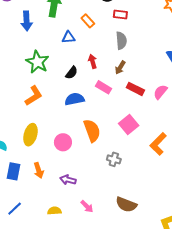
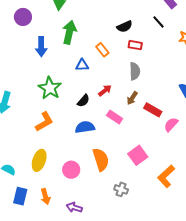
red arrow: (93, 61) -> (105, 90), turned 64
red rectangle: (135, 89) -> (153, 110), moved

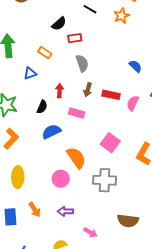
red arrow: (105, 90) -> (60, 91), turned -32
pink circle: (71, 170) -> (61, 179), moved
gray cross: (121, 189) -> (105, 180), size x1.6

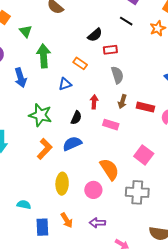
blue semicircle: (51, 132) -> (72, 144), moved
yellow ellipse: (18, 177) -> (62, 184), moved

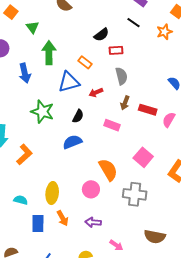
blue triangle: (65, 84) -> (69, 82), size x1.6
red arrow: (94, 102) -> (96, 92), moved, turned -120
orange L-shape: (45, 149) -> (24, 154), moved
yellow ellipse: (62, 184) -> (52, 193), moved

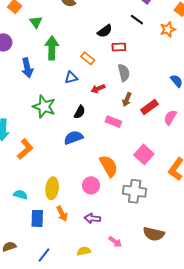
blue triangle: (69, 82) -> (71, 78), size x0.6
red rectangle: (148, 110) -> (149, 107), turned -54

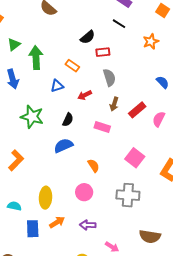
green triangle: (36, 22) -> (14, 45), moved, turned 32
orange star: (168, 29) -> (151, 41), moved
orange semicircle: (109, 166) -> (94, 166), moved, size x0.6
orange arrow: (62, 214) -> (57, 222), turned -91

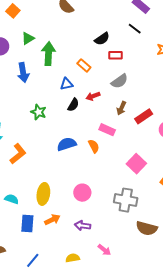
gray semicircle: (109, 78) -> (119, 81), turned 66
green star: (32, 117) -> (39, 112), size x0.7
black semicircle: (68, 120) -> (73, 105), moved
orange semicircle: (94, 166) -> (94, 146), moved
brown semicircle: (150, 236) -> (147, 228), moved

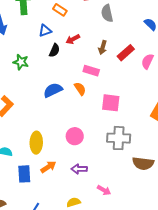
gray semicircle: (119, 81) -> (107, 13), moved, turned 120
pink square: (136, 164) -> (111, 103), moved, turned -30

